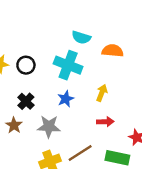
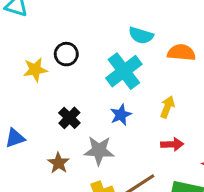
black circle: (26, 65) -> (66, 54), moved
cyan cross: (68, 65) -> (124, 71), turned 32
brown star: (14, 125) -> (59, 163), moved

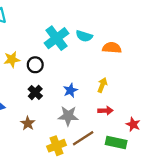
black circle: (66, 54) -> (35, 65), moved
cyan cross: (124, 71) -> (56, 38), moved
gray star: (99, 151) -> (68, 116), moved

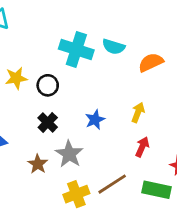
cyan cross: (56, 38) -> (76, 49), turned -35
orange semicircle: (112, 48) -> (151, 62), turned -30
red arrow: (105, 111) -> (142, 147), turned -64
gray star: (68, 116) -> (69, 154), moved, turned 30

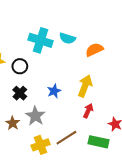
yellow arrow: (138, 112) -> (85, 86), size x1.5

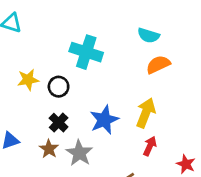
cyan semicircle: (67, 38) -> (148, 35), moved
blue star: (54, 91) -> (104, 120), size x1.5
brown star: (13, 123) -> (49, 149), moved

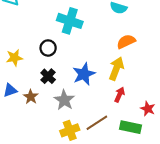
orange semicircle: (158, 64) -> (126, 42), moved
yellow star: (28, 80) -> (14, 58), moved
brown star: (49, 149) -> (31, 97), moved

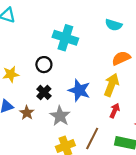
blue star: (84, 74) -> (79, 90), turned -30
brown line: (97, 123) -> (92, 138), turned -30

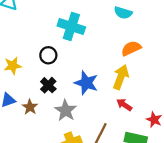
red arrow: (115, 111) -> (124, 105), turned -80

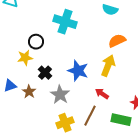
black circle: (48, 55) -> (36, 42), moved
yellow star: (13, 66) -> (25, 58), moved
red arrow: (124, 105) -> (102, 94), moved

